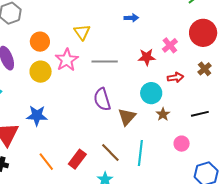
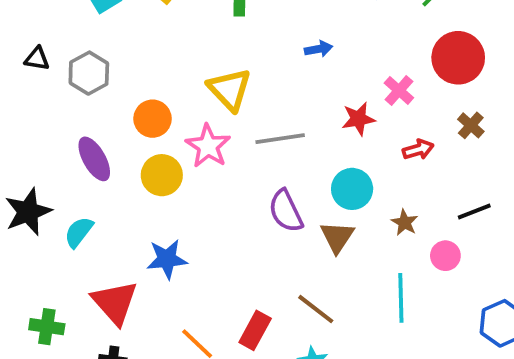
yellow triangle: (82, 32) -> (230, 89), size x1.4
cyan circle: (151, 93) -> (352, 189), moved
pink circle: (182, 144) -> (445, 256), moved
cyan line: (140, 153) -> (401, 298), moved

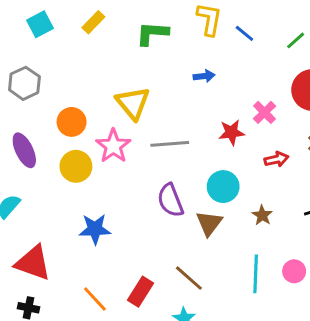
pink circle: (445, 256) -> (294, 271), moved
blue star: (167, 259) -> (95, 229), moved
red triangle: (115, 302) -> (33, 263), turned -33

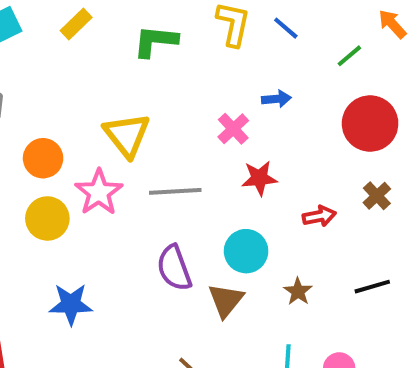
blue line: (244, 33) -> (286, 28), moved
blue arrow: (204, 76) -> (276, 99), moved
pink cross: (264, 112) -> (233, 129), moved

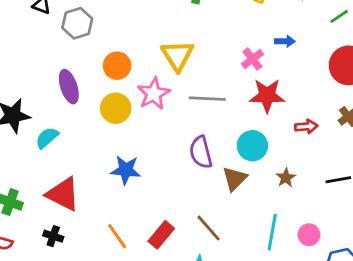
red star: (259, 178) -> (267, 96), size x1.4

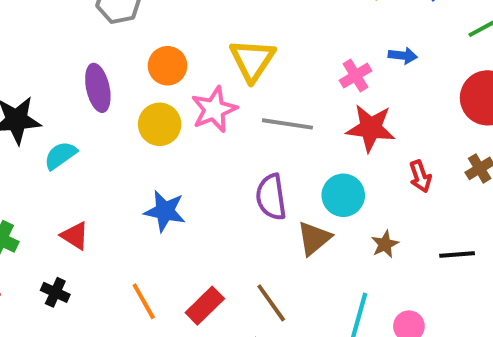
red arrow: (306, 127) -> (420, 176), turned 70
red triangle: (63, 194) -> (75, 236), size x0.6

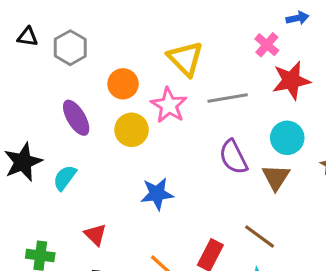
red triangle: (75, 236) -> (95, 235), turned 30

